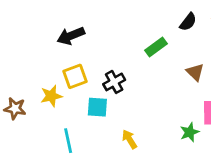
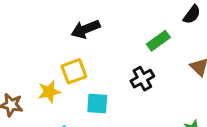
black arrow: (71, 36) -> (86, 29), moved
black cross: (114, 82) -> (142, 79), moved

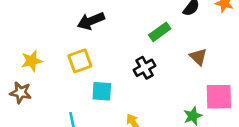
yellow star: (49, 92) -> (32, 61), moved

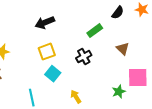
yellow square: (80, 61) -> (47, 52), moved
cyan square: (102, 91) -> (53, 74), turned 35

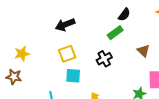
black semicircle: (118, 13) -> (124, 15), moved
cyan square: (53, 74) -> (73, 76), turned -35

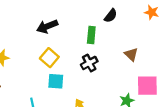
green rectangle: (115, 33) -> (91, 35), moved, turned -49
yellow square: (67, 54) -> (49, 58), turned -30

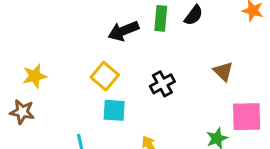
black arrow: (47, 26) -> (123, 31), moved
green rectangle: (91, 35) -> (161, 18), moved

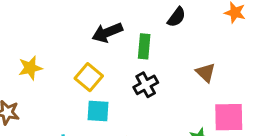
green rectangle: (161, 18) -> (144, 46), moved
yellow star: (35, 76) -> (30, 68), moved

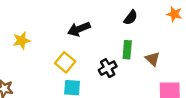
green rectangle: (144, 46) -> (127, 50), moved
yellow star: (30, 68) -> (21, 40), moved

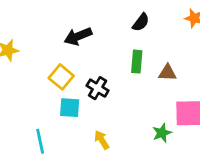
brown triangle: (152, 59) -> (167, 73), turned -42
black cross: (108, 68) -> (98, 88), moved, turned -30

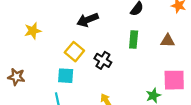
brown triangle: (167, 73) -> (168, 41), moved
cyan square: (70, 108) -> (66, 76), moved

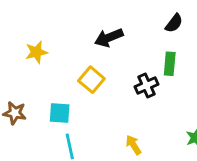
black cross: (103, 60) -> (147, 85), moved, turned 35
cyan square: (66, 76) -> (60, 113), moved

